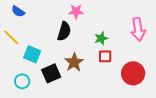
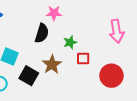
green star: (101, 38) -> (70, 42), moved
black square: (51, 73) -> (29, 76), turned -36

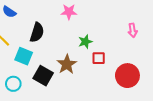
pink arrow: (116, 31) -> (133, 30), size x0.6
black semicircle: (42, 33) -> (37, 32), moved

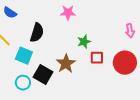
red circle: (127, 76) -> (125, 63), moved
cyan circle: (13, 84) -> (23, 83), moved

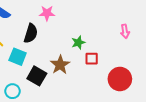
pink star: (68, 13) -> (47, 13), moved
red circle: (125, 63) -> (120, 79), moved
cyan circle: (23, 83) -> (13, 91), moved

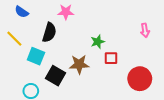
brown star: (60, 65) -> (79, 64), turned 30

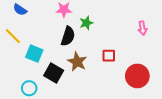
black semicircle: (49, 32) -> (68, 36), moved
green star: (98, 42) -> (86, 23), moved
brown star: (79, 64) -> (77, 62), turned 30

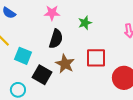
green star: (86, 23) -> (85, 23), moved
red square: (109, 56) -> (96, 58), size x1.5

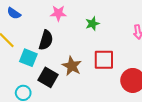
black semicircle: (56, 39) -> (46, 40), moved

